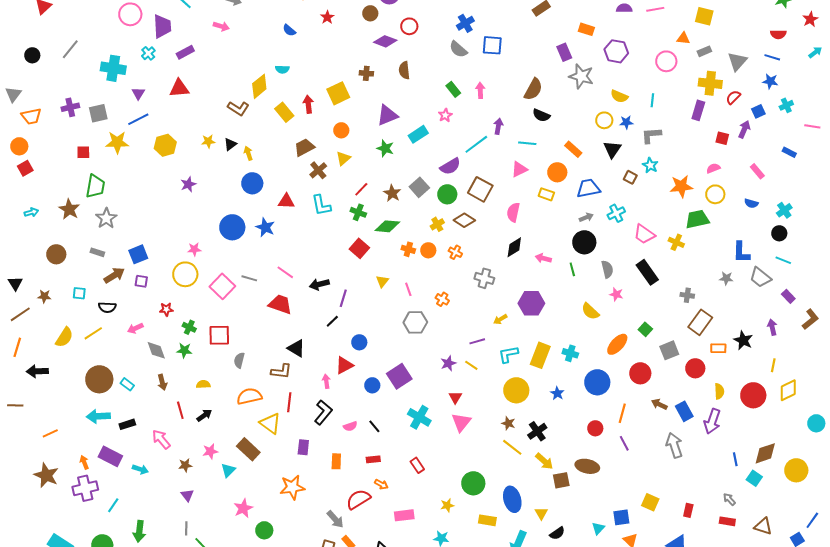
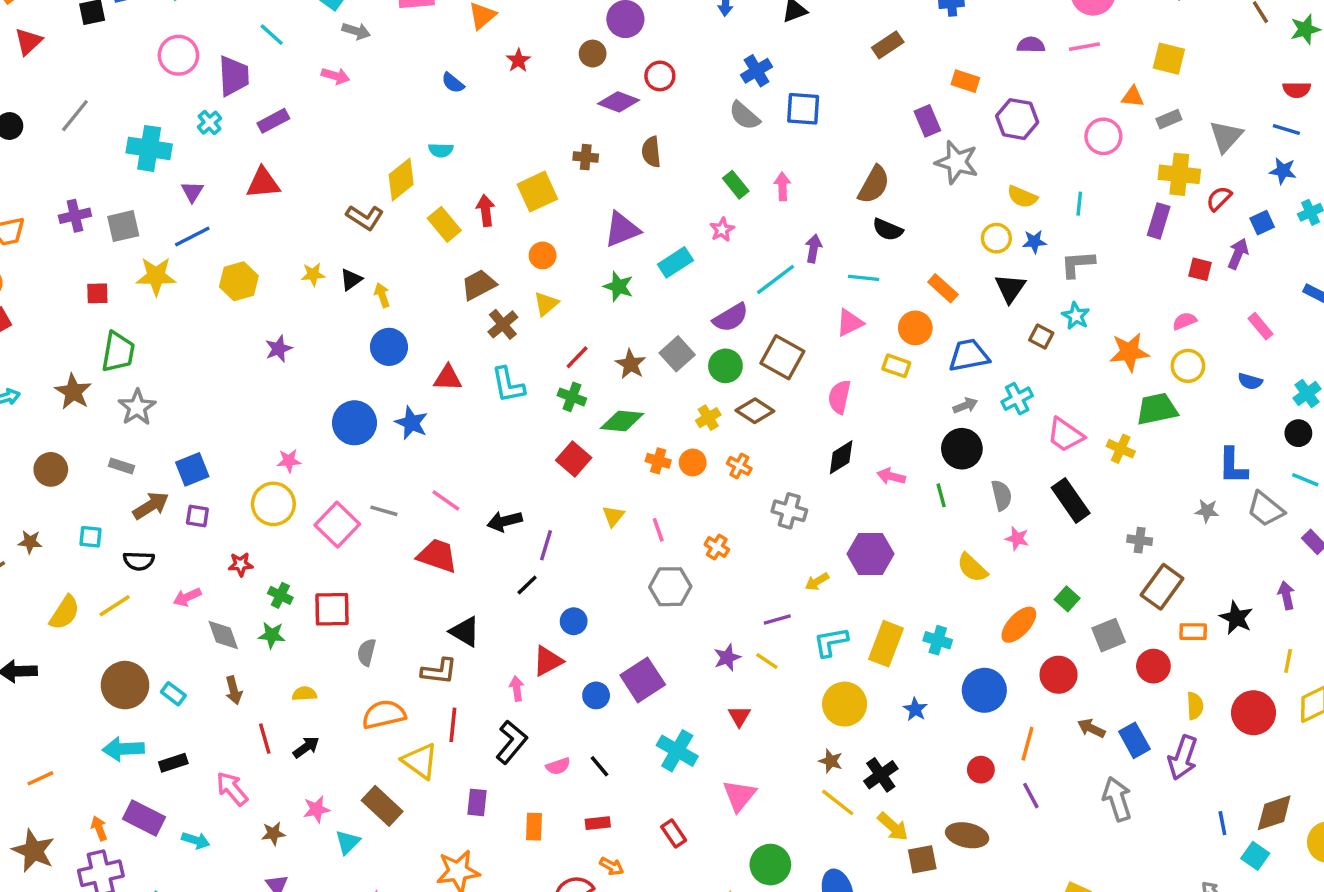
pink triangle: (461, 422) -> (739, 796), moved

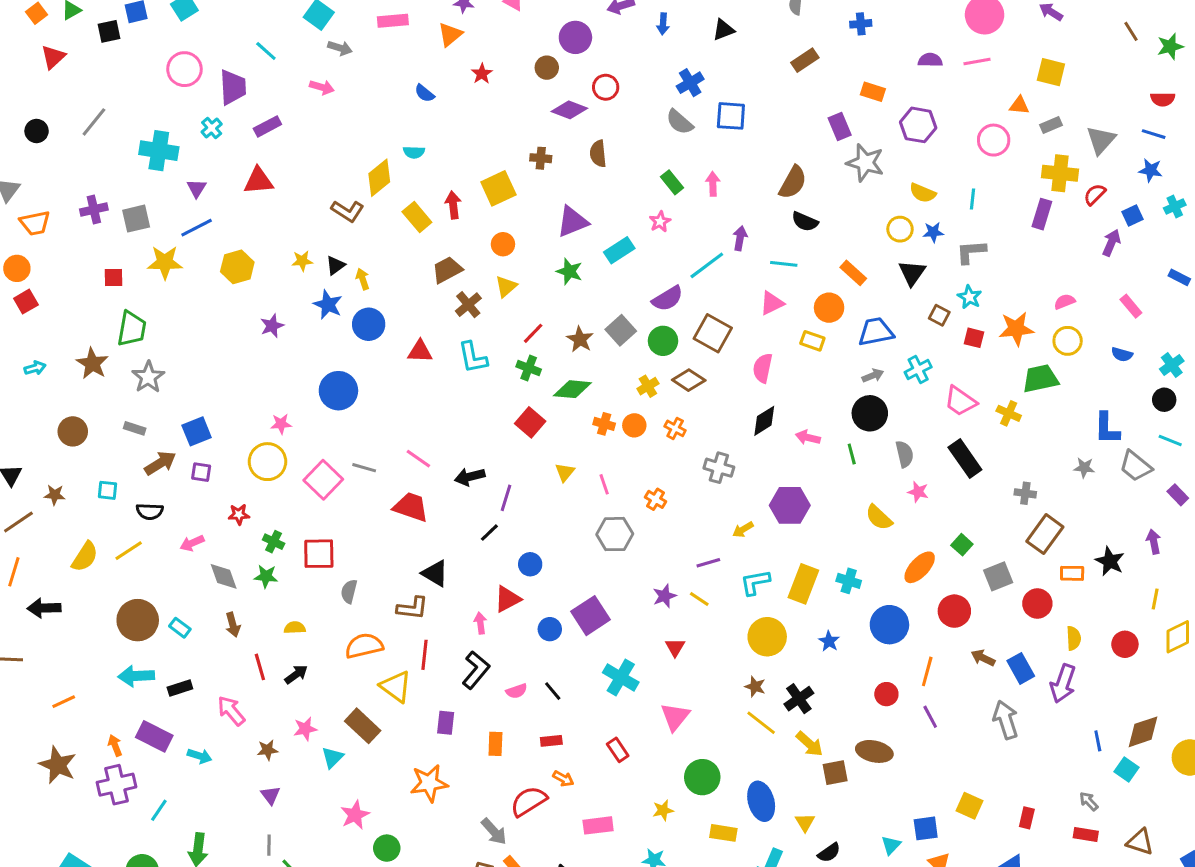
red square: (1200, 269) -> (974, 338), moved
blue star: (411, 423) -> (328, 305), moved
red circle: (1254, 713) -> (1125, 644), size x0.7

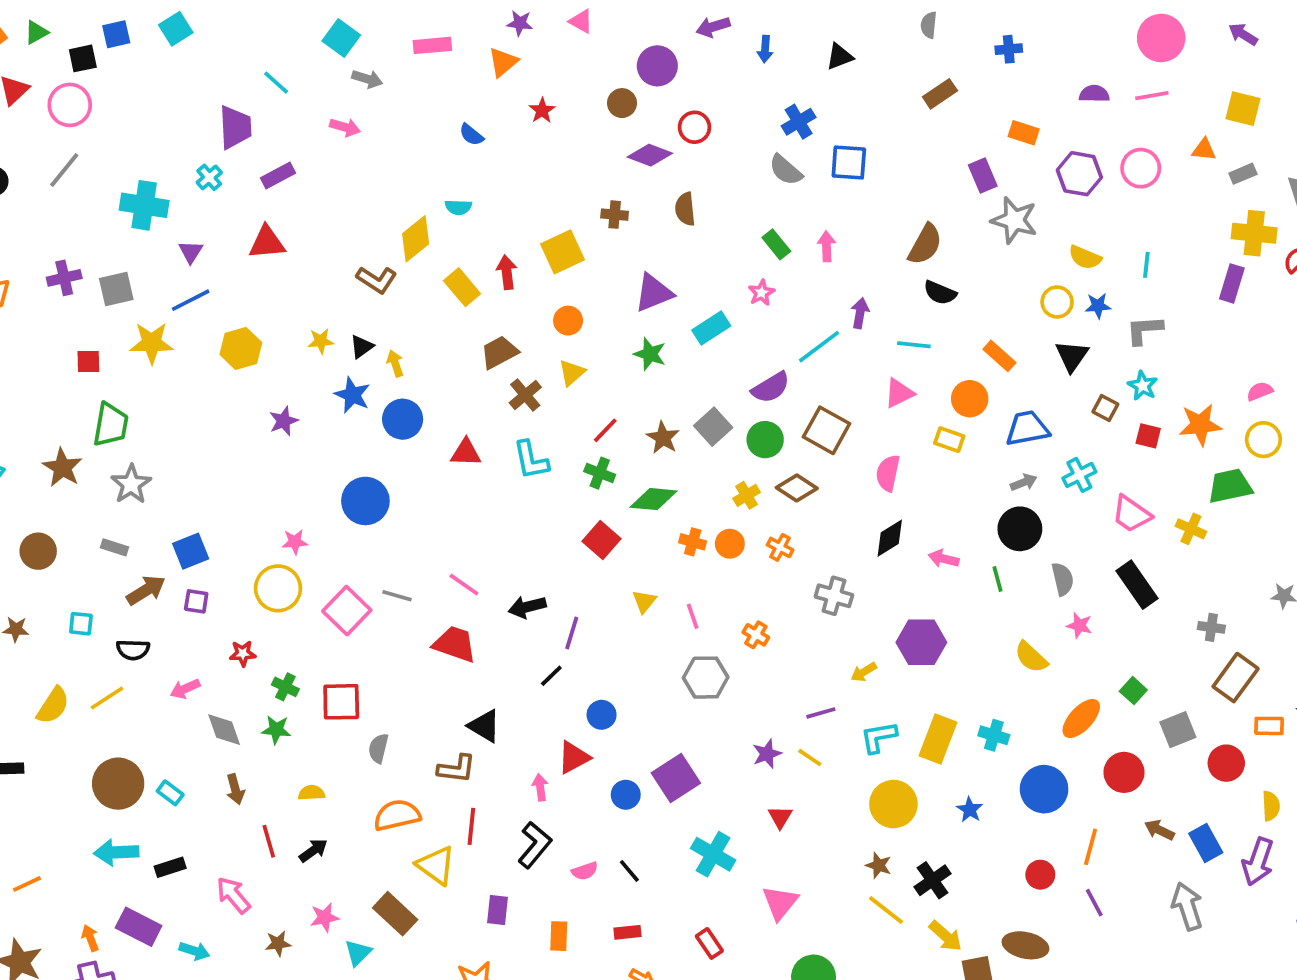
pink circle: (184, 69) -> (70, 105), moved
pink circle: (994, 140) -> (1141, 168), moved

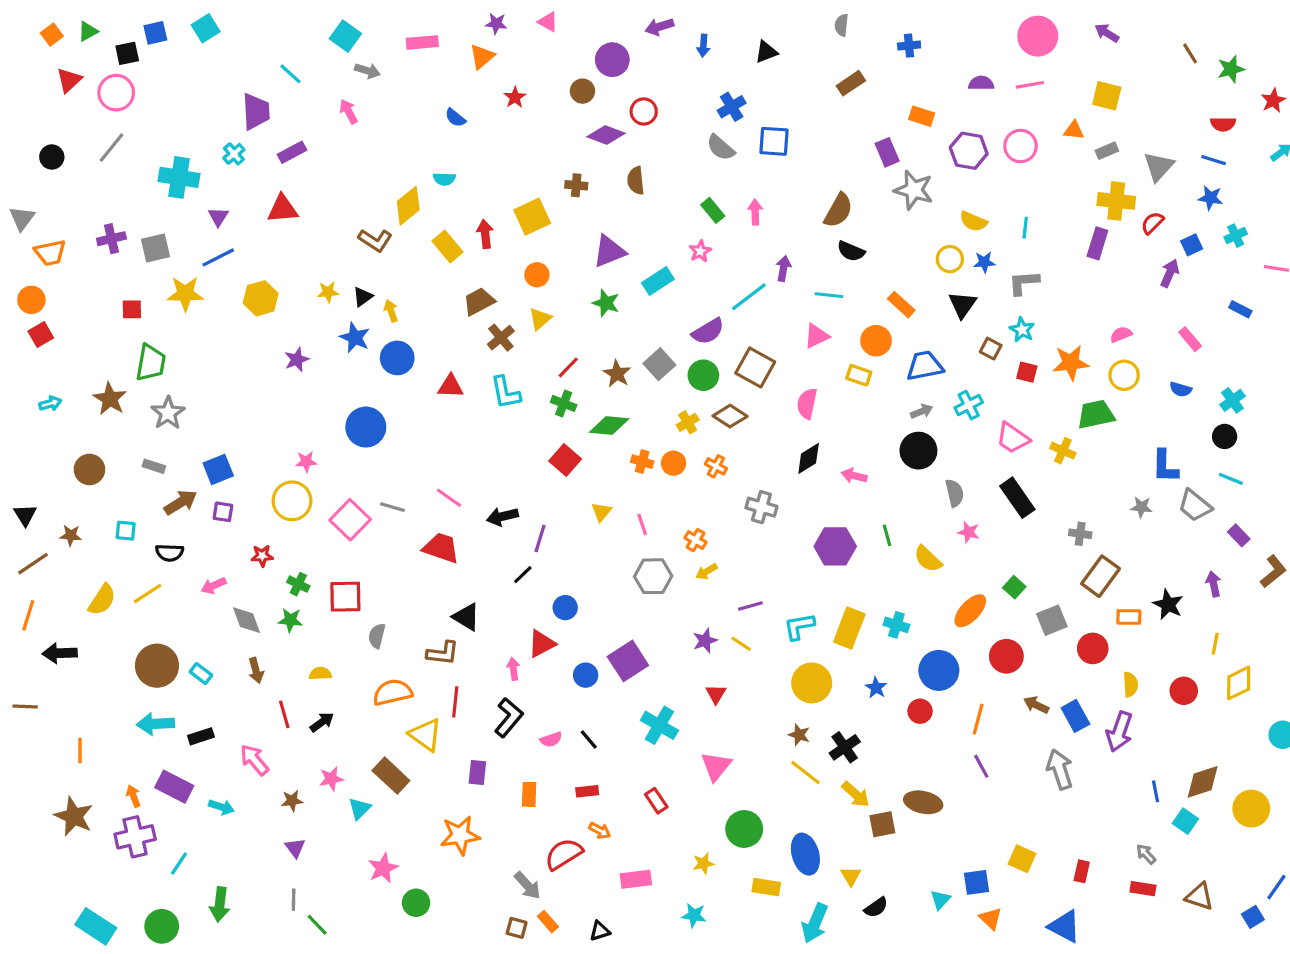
pink arrow: (345, 127) -> (349, 111), turned -135
green line: (998, 579) -> (887, 535), moved
yellow arrow: (864, 672) -> (706, 571), moved
red circle: (1040, 875) -> (920, 711), moved
orange line: (27, 884) -> (80, 750), turned -65

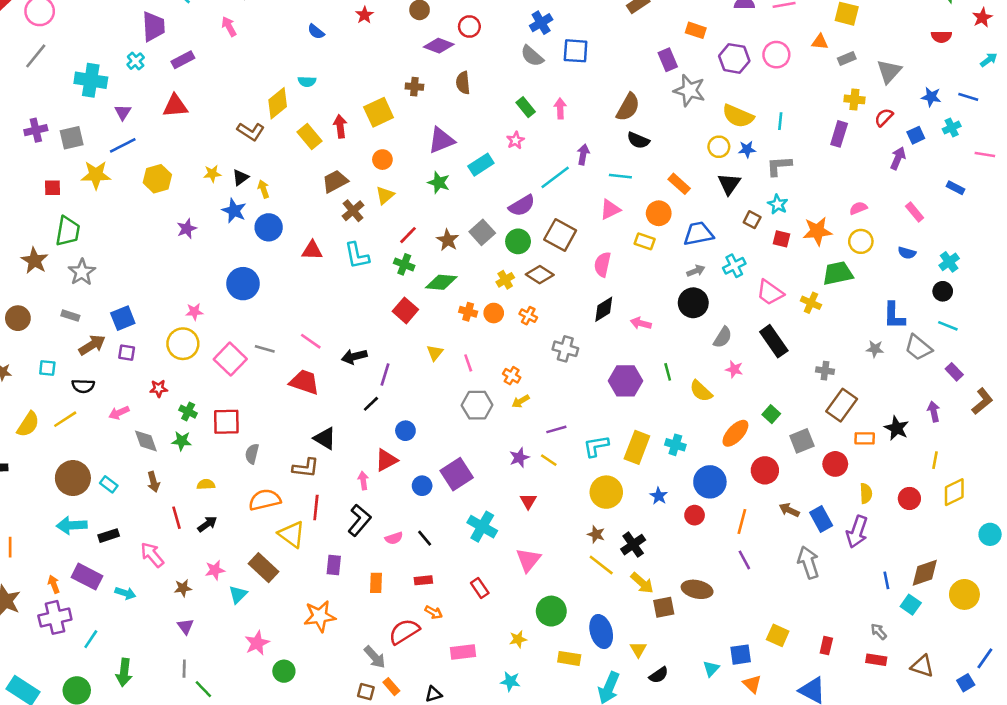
blue line: (1214, 160) -> (968, 97), moved
yellow cross: (1116, 201) -> (854, 99), size x0.7
yellow semicircle: (973, 221) -> (738, 116), size x1.4
gray semicircle: (955, 493) -> (723, 337), turned 45

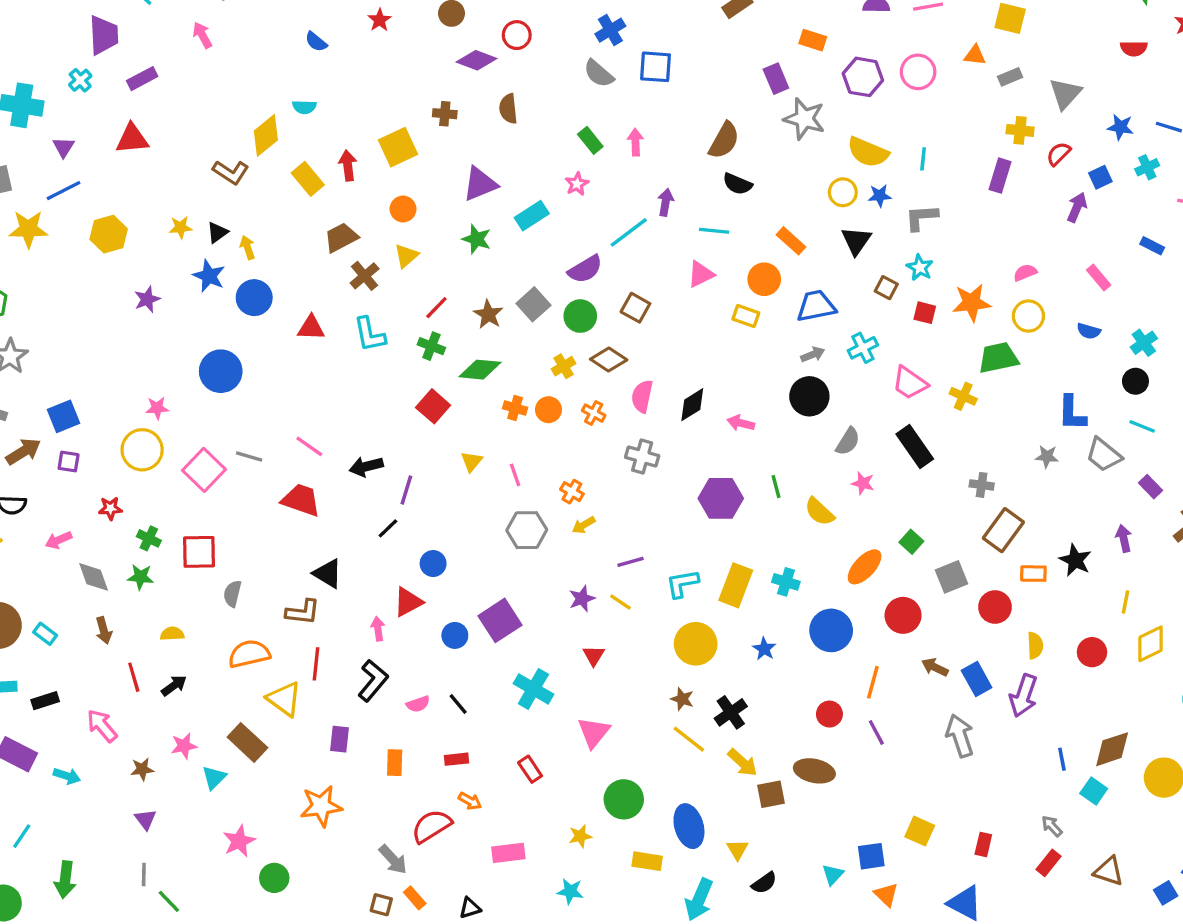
brown square: (560, 235) -> (635, 308), size x0.7
pink semicircle: (602, 264) -> (642, 396), moved
red circle: (695, 515) -> (829, 714), moved
red rectangle: (876, 660) -> (1049, 863), turned -60

